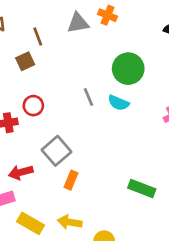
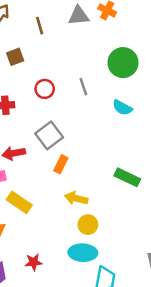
brown square: (25, 61) -> (15, 57), moved
cyan semicircle: (118, 103) -> (122, 108), moved
red circle: (33, 106) -> (45, 89), moved
yellow arrow: (70, 222) -> (76, 198), moved

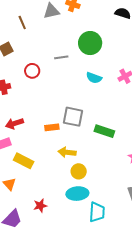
gray line: (83, 87) -> (61, 57), moved, turned -72
gray square: (49, 135) -> (73, 117), moved, turned -35
orange rectangle: (61, 164) -> (52, 127), turned 64

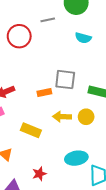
red circle: (32, 71) -> (19, 36), size x1.5
yellow rectangle: (24, 161) -> (31, 130), moved
yellow circle: (79, 171) -> (86, 117), moved

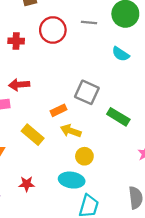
orange rectangle: (44, 92) -> (58, 110), moved, turned -32
yellow circle: (86, 117) -> (84, 156), moved

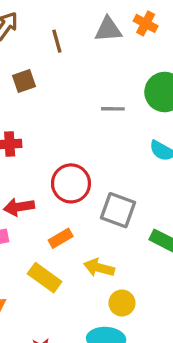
red circle: (53, 30) -> (71, 183), moved
orange rectangle: (58, 110) -> (61, 238), moved

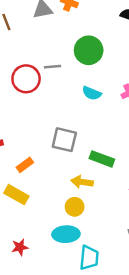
red circle: (71, 183) -> (26, 79), moved
yellow arrow: (99, 268) -> (82, 182), moved

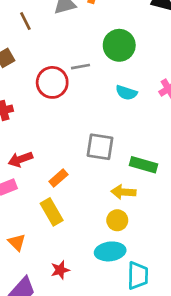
yellow rectangle: (16, 195) -> (52, 212), turned 35

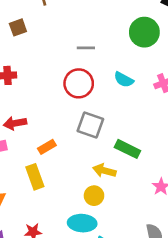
green circle: (119, 45) -> (144, 32), moved
red circle: (52, 82) -> (79, 83), moved

